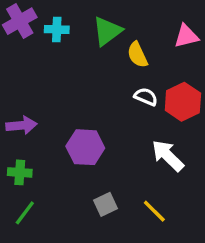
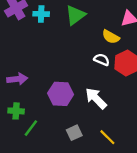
yellow semicircle: (137, 55) -> (111, 37), moved, turned -36
white arrow: (168, 156) -> (96, 98), moved
green line: (25, 213) -> (31, 128), moved

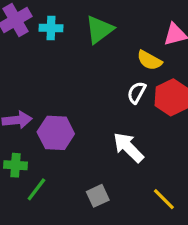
white semicircle: (102, 60) -> (137, 93), turned -84
purple hexagon: (61, 94) -> (56, 133), moved
yellow line: (107, 137) -> (164, 199), moved

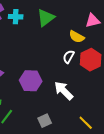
purple hexagon: (56, 133) -> (31, 81), moved

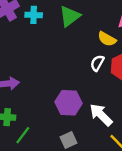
purple hexagon: (31, 81) -> (68, 103), moved
white arrow: (64, 91) -> (101, 115), moved

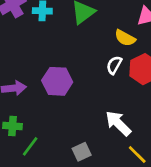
purple hexagon: (68, 103) -> (57, 81), moved

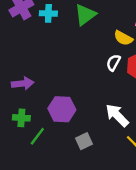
purple hexagon: (57, 81) -> (62, 109), moved

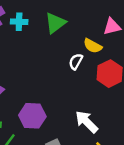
white semicircle: (113, 63) -> (76, 62), moved

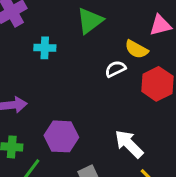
cyan cross: (19, 22) -> (45, 48), moved
white semicircle: (76, 62) -> (115, 69), turned 35

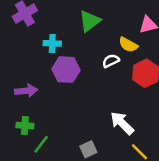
purple hexagon: (61, 136) -> (66, 70), moved

